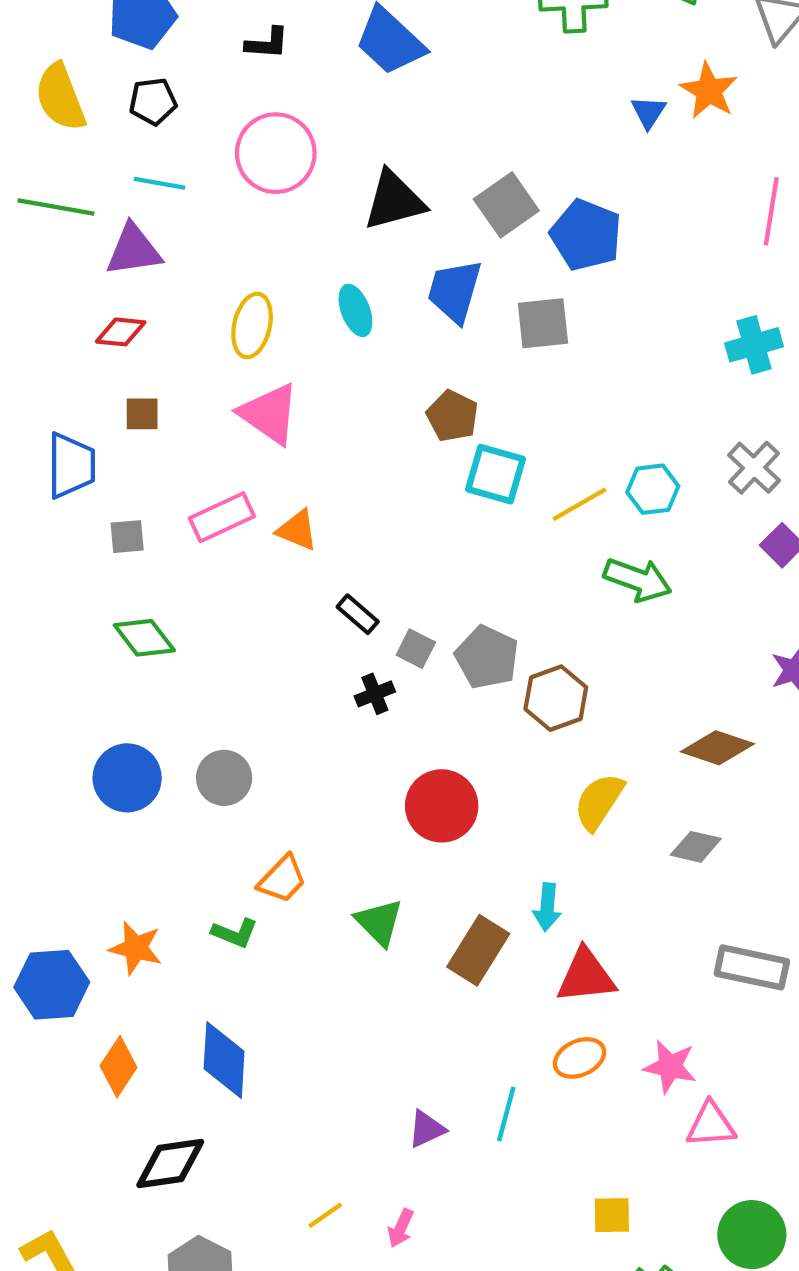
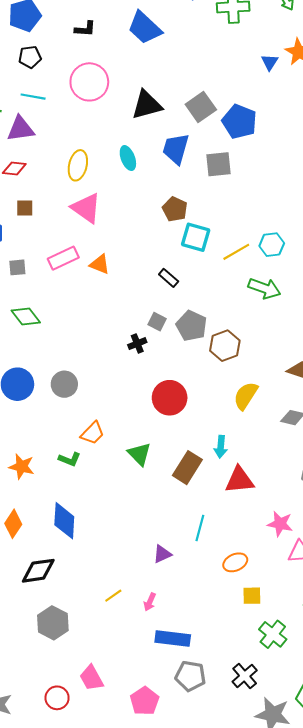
black rectangle: (358, 614) -> (169, 278), moved
orange ellipse: (580, 1058) -> (235, 562), moved
cyan line: (506, 1114) -> (200, 528), moved

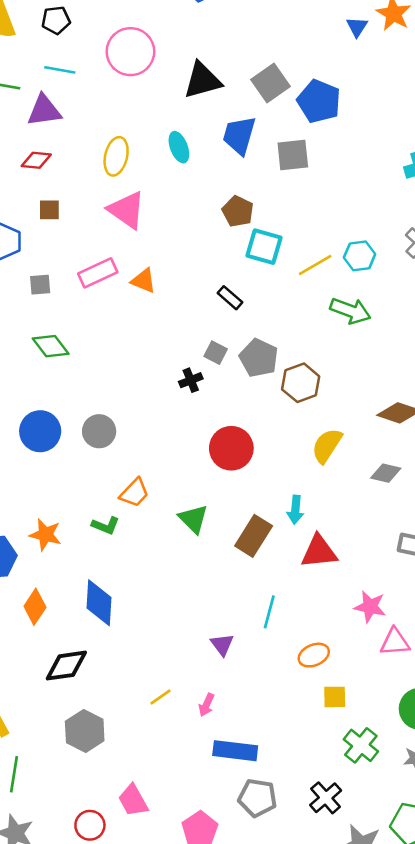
purple triangle: (162, 554) -> (222, 645), turned -42

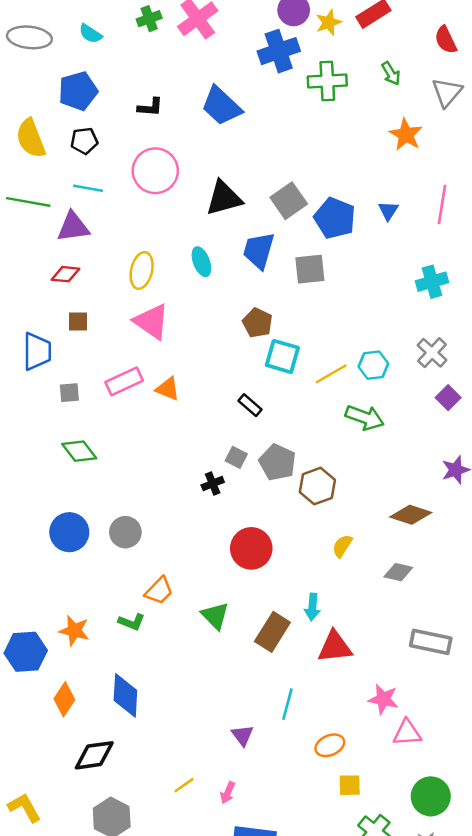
blue triangle: (357, 27) -> (388, 211), moved
yellow semicircle: (327, 446) -> (342, 546), size x0.7

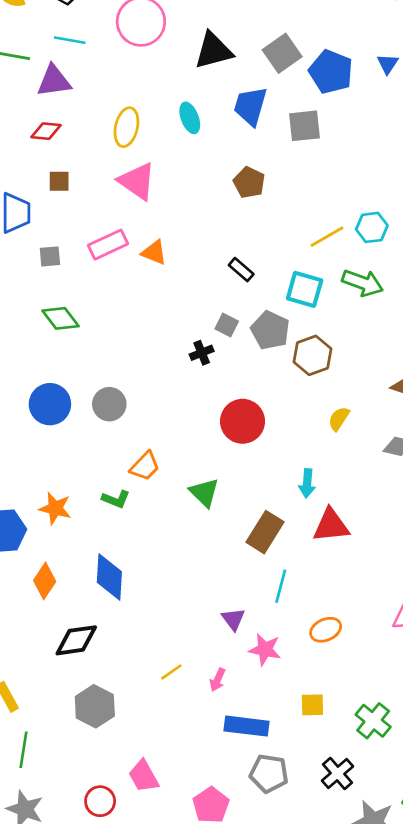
cyan square: (282, 356) -> (305, 289), moved
brown rectangle: (272, 632) -> (265, 532), moved
pink star: (383, 699) -> (265, 650), moved
yellow square: (350, 785) -> (312, 705), moved

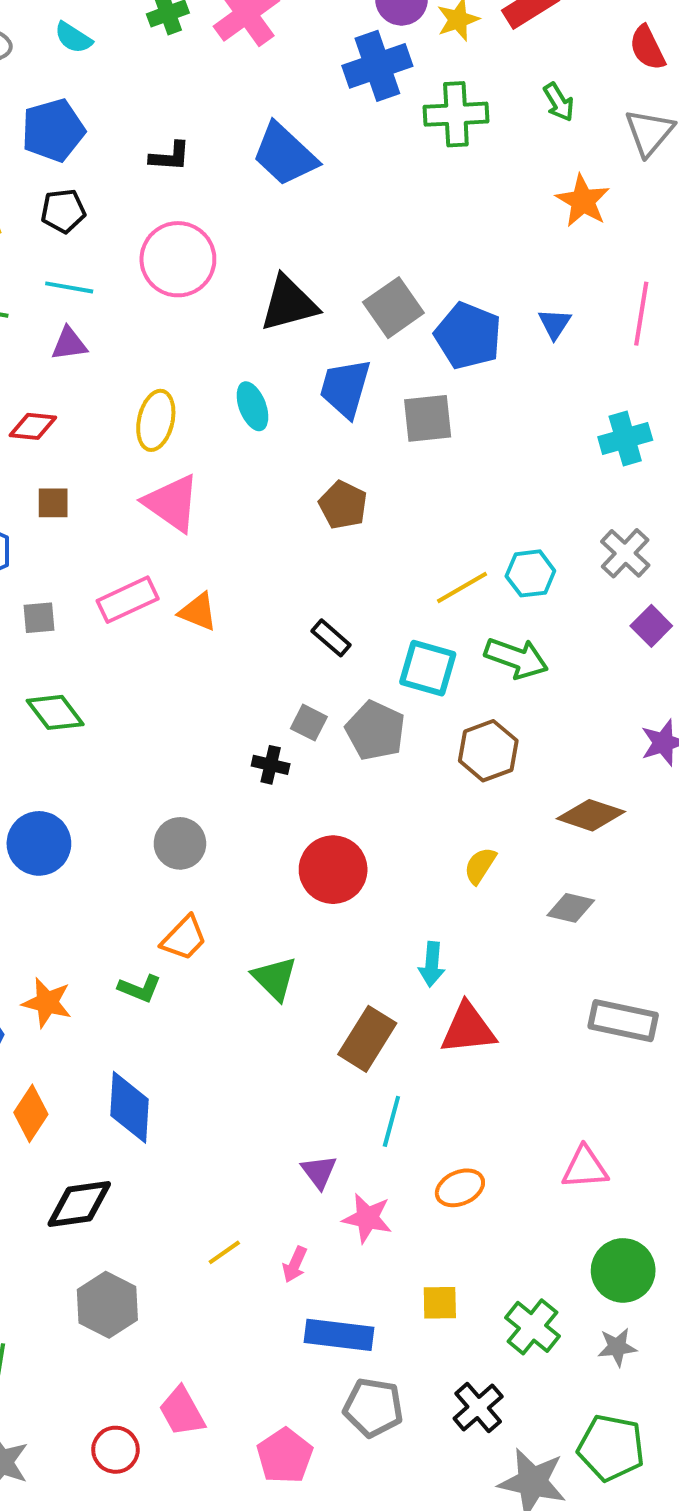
purple triangle: (54, 81) -> (69, 344), moved, size x0.7
black cross: (202, 353) -> (271, 765), turned 35
brown hexagon: (312, 355) -> (488, 751), moved
gray circle: (109, 404) -> (180, 843), moved

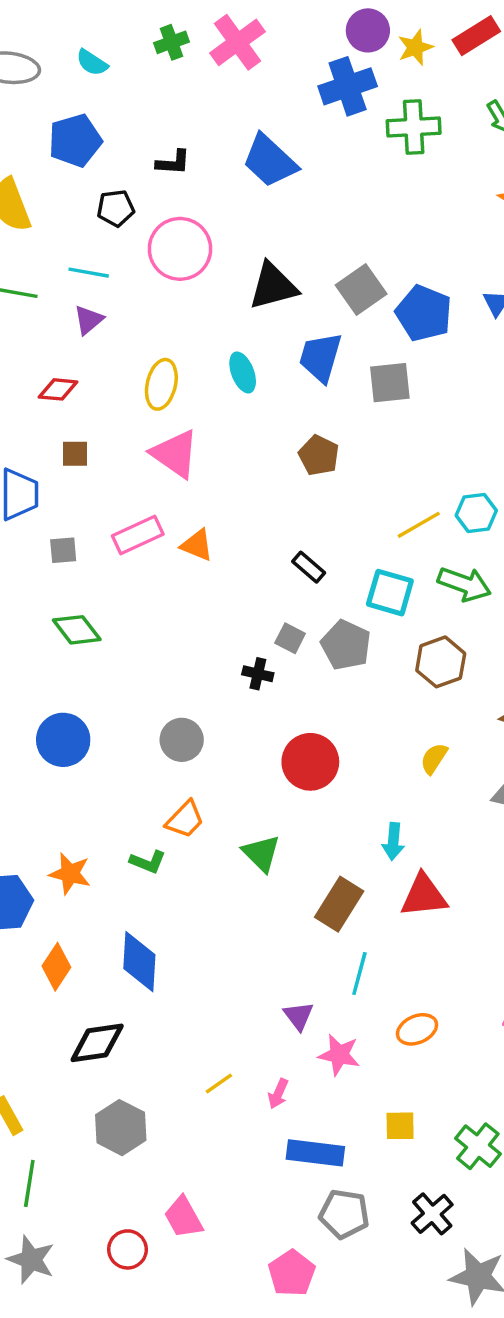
black pentagon: (63, 211) -> (116, 208), moved
purple triangle: (69, 344) -> (89, 320), turned -32
pink pentagon: (285, 1456) -> (292, 1273), moved

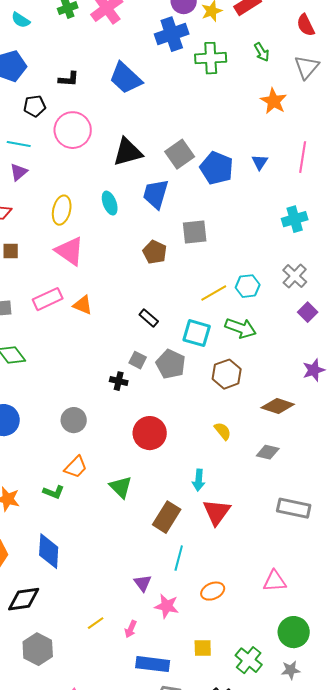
gray square: (390, 383) -> (195, 232), moved
yellow semicircle: (434, 758) -> (223, 431), turned 108
red triangle: (424, 896) -> (217, 512), turned -48

